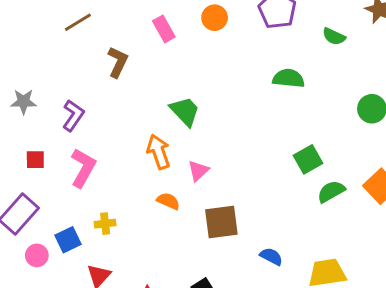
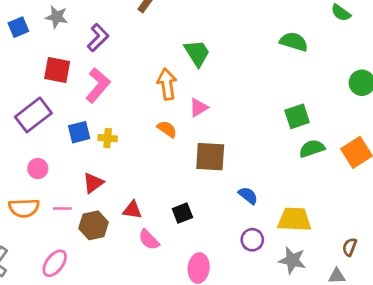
red square: (35, 160) -> (57, 70), size x1.5
blue square: (68, 240) -> (79, 132), moved
pink circle: (37, 255) -> (38, 169), moved

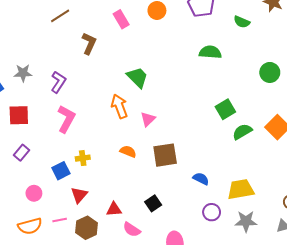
red square: (57, 70) -> (19, 115), moved
purple rectangle: (33, 115) -> (22, 153), size x0.6
orange semicircle: (167, 129) -> (128, 151), moved
blue square: (79, 132) -> (61, 171), moved

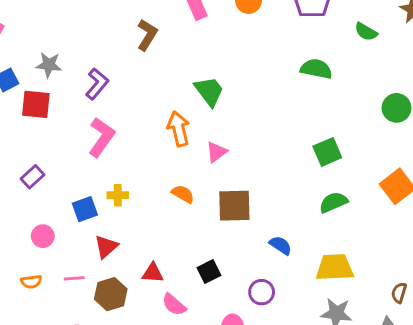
red square: (19, 115) -> (36, 104), moved
green semicircle: (242, 132) -> (333, 202), moved
purple circle: (212, 212) -> (262, 292), moved
orange semicircle: (30, 226) -> (31, 282), size x0.6

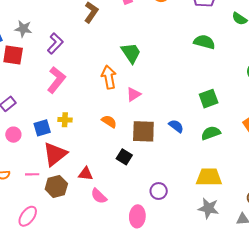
pink circle: (43, 236) -> (13, 135), moved
blue semicircle: (281, 245) -> (176, 126), moved
red triangle: (106, 247) -> (55, 154), size x1.5
black square: (209, 272) -> (124, 157), moved, turned -35

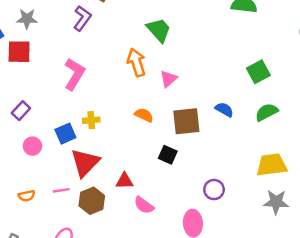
purple L-shape: (55, 43) -> (82, 18), moved

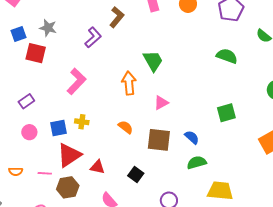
pink triangle: (168, 79) -> (161, 103), moved
green semicircle: (267, 112) -> (197, 162), moved
black square: (168, 155) -> (136, 175), moved
red triangle: (125, 181) -> (98, 167), moved

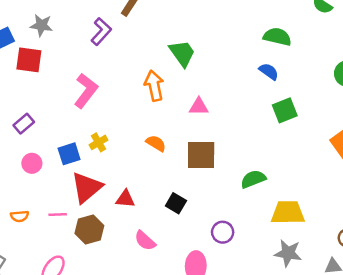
pink triangle: (161, 103) -> (199, 107), turned 35
yellow cross: (82, 122) -> (98, 142), turned -32
blue semicircle: (192, 137) -> (269, 71), moved

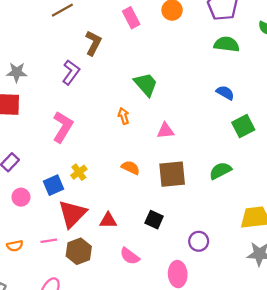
green semicircle: (277, 37) -> (227, 44), moved
orange arrow: (154, 86) -> (124, 116), size x0.6
green semicircle: (253, 179) -> (220, 171), moved

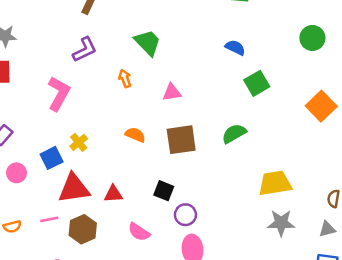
purple L-shape: (71, 72) -> (85, 50), moved, turned 30
red triangle: (72, 214) -> (74, 188), turned 40
purple circle: (199, 241) -> (185, 215), moved

